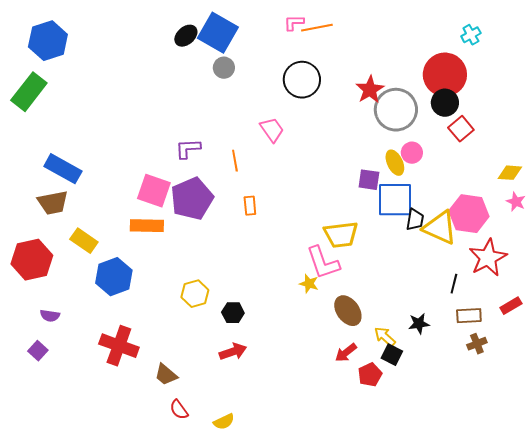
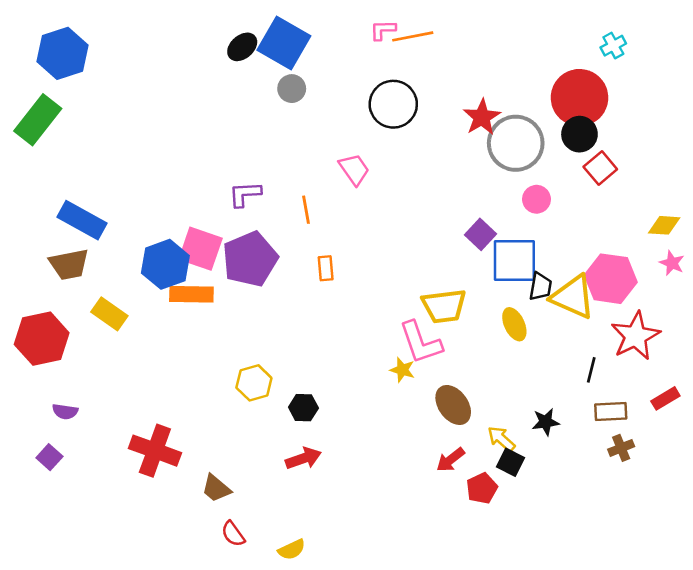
yellow ellipse: (395, 163) -> (514, 324), moved
purple square: (369, 180) -> (481, 234), turned 35
blue hexagon: (114, 277) -> (165, 264), moved

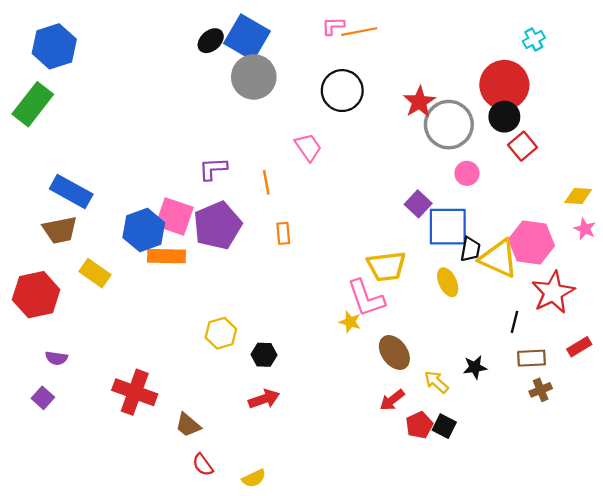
gray circle: (292, 89) -> (254, 77), size x1.8
black square: (510, 462) -> (444, 426), moved

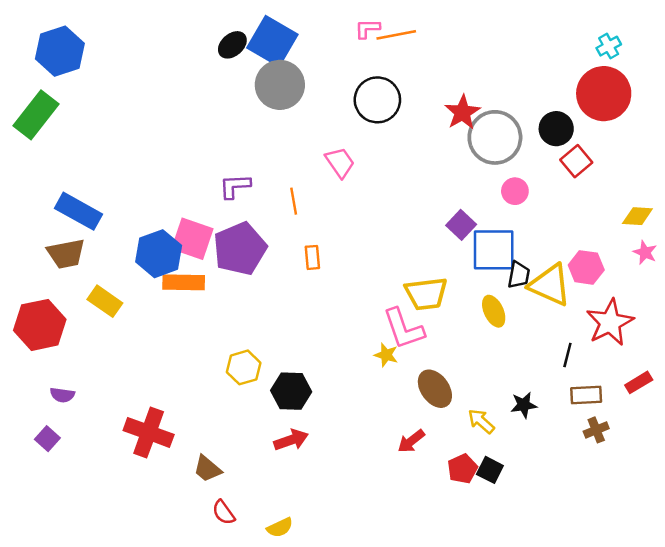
cyan cross: (534, 40) -> (609, 46), moved
red circle: (504, 85) -> (604, 94), moved
pink hexagon: (532, 242) -> (586, 267), size x0.7
black hexagon: (264, 355) -> (291, 391), size x1.4
red arrow: (392, 400) -> (411, 441), moved

